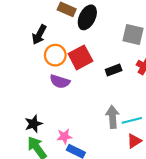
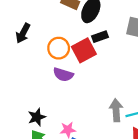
black arrow: (39, 35) -> (23, 33), moved
black rectangle: (114, 70) -> (100, 37), moved

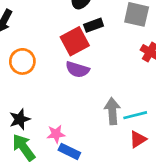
orange circle: (59, 48) -> (22, 61), moved
purple semicircle: (63, 75) -> (77, 69), moved

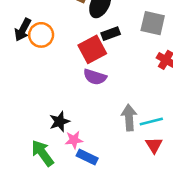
orange circle: (22, 61) -> (41, 35), moved
black star: (20, 119) -> (59, 122), moved
red triangle: (138, 139) -> (154, 145), turned -30

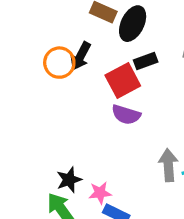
black arrow: (23, 30) -> (80, 56), moved
black star: (59, 122) -> (69, 180), moved

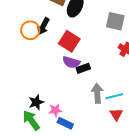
black rectangle: (146, 61) -> (83, 68), moved
red square: (123, 81) -> (69, 41), turned -30

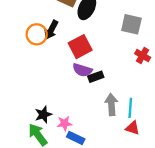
red square: (69, 41) -> (80, 47), turned 30
cyan line: (114, 96) -> (130, 108), turned -72
red triangle: (116, 114) -> (133, 128), turned -40

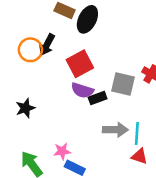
gray square: (131, 24) -> (123, 84), moved
gray arrow: (111, 105) -> (115, 130), turned 95
black star: (43, 115) -> (25, 108), moved

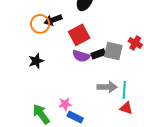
black arrow: (47, 45) -> (53, 20), turned 42
black rectangle: (98, 98) -> (98, 54), moved
black star: (25, 108) -> (36, 61), moved

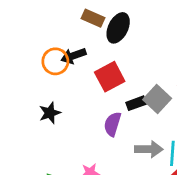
gray square: (113, 51) -> (157, 99), turned 30
purple semicircle: (81, 56) -> (113, 124), moved, turned 90

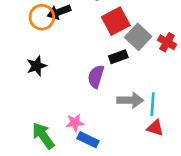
red square: (110, 77) -> (116, 21), moved
gray square: (157, 99) -> (138, 37), moved

